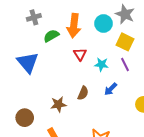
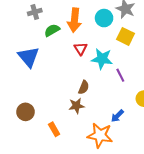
cyan star: (101, 64) -> (102, 59), size x1.5
purple line: (125, 64) -> (120, 75), moved
blue arrow: (111, 89) -> (117, 116), moved
brown star: (58, 104) -> (76, 106), moved

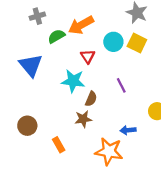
cyan circle: (104, 18) -> (113, 42), moved
orange arrow: (74, 20) -> (81, 25), turned 55
cyan star: (102, 59) -> (73, 81), moved
purple line: (120, 75) -> (121, 85), moved
blue arrow: (117, 116) -> (128, 130), turned 40

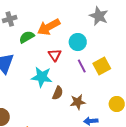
yellow square: (137, 43) -> (102, 66), moved, turned 36
purple line: (121, 85) -> (82, 66), moved
brown star: (83, 119) -> (78, 102), moved

